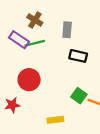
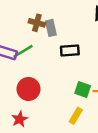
brown cross: (35, 20) -> (37, 23), moved
yellow rectangle: (55, 120) -> (76, 116), moved, turned -35

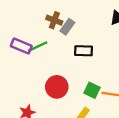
gray rectangle: (51, 28) -> (67, 27), turned 42
red circle: (28, 89) -> (57, 87), moved

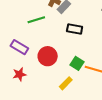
purple rectangle: (21, 46) -> (19, 47), moved

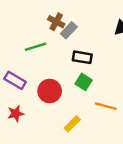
green square: (77, 63) -> (84, 82), moved

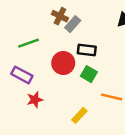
green line: (35, 47) -> (28, 43), moved
red circle: (50, 91) -> (63, 63), moved
red star: (16, 114) -> (35, 100), moved

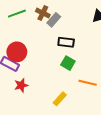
green line: (28, 43) -> (17, 14), moved
red circle: (63, 63) -> (17, 52), moved

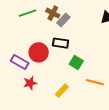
black rectangle: (66, 42) -> (61, 43), moved
red circle: (17, 52) -> (39, 52), moved
yellow rectangle: (60, 99) -> (62, 91), moved

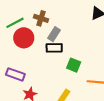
gray rectangle: (63, 20) -> (54, 34), moved
red circle: (39, 52) -> (24, 38), moved

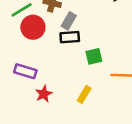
green square: (74, 65) -> (94, 56), turned -32

